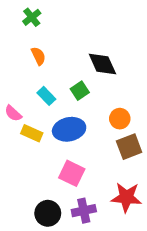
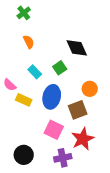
blue ellipse: (69, 129) -> (52, 97), turned -65
brown square: (129, 147) -> (78, 110), moved
red star: (126, 197) -> (83, 139), moved, turned -30
black circle: (48, 213) -> (24, 155), moved

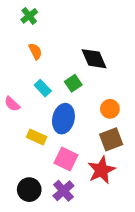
yellow rectangle: (24, 100) -> (37, 137), moved
brown square: (78, 110) -> (111, 139), moved
purple cross: (63, 158) -> (63, 191), moved, turned -30

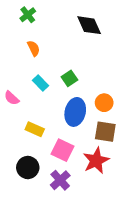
black diamond: (94, 59) -> (89, 25), moved
blue ellipse: (63, 119) -> (75, 112), moved
brown square: (111, 139) -> (105, 132), turned 30
black circle: (29, 190) -> (28, 167), moved

